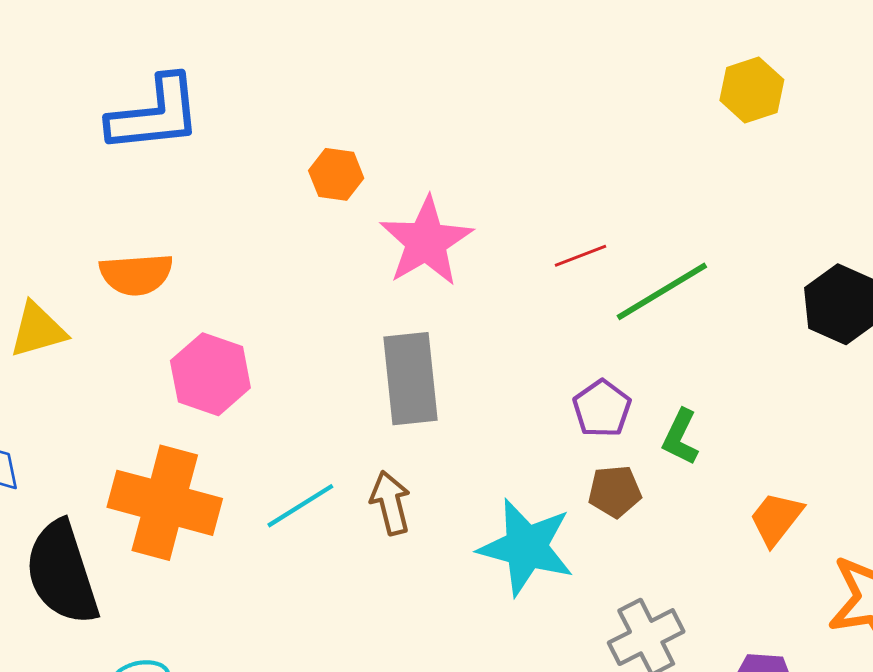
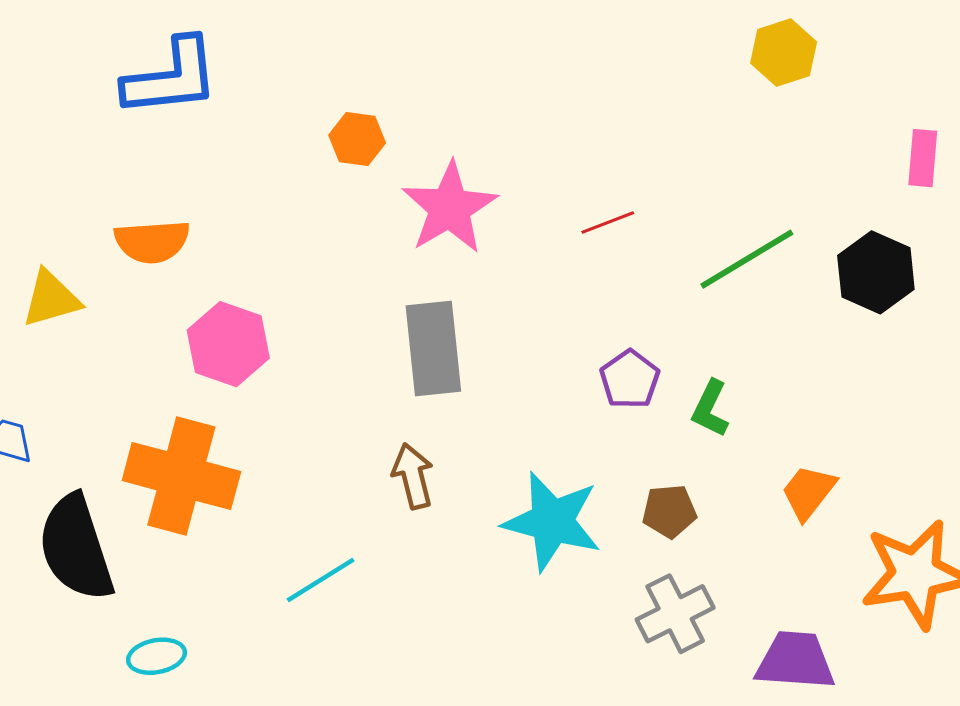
green line: (662, 291) -> (747, 259), moved
brown pentagon: (615, 491) -> (669, 511), moved
cyan line: (300, 506) -> (321, 580), moved

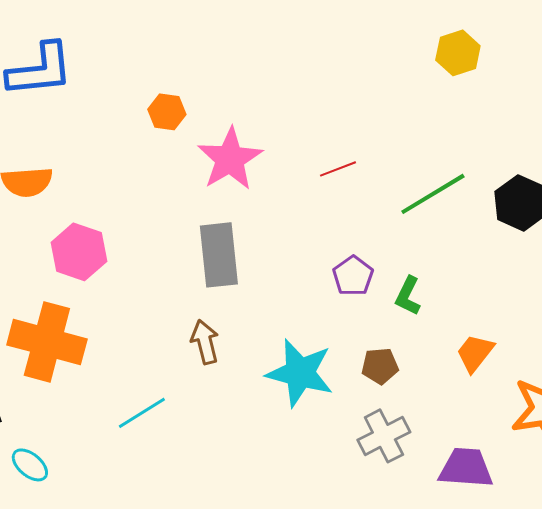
cyan ellipse: (156, 656) -> (30, 465), turned 51

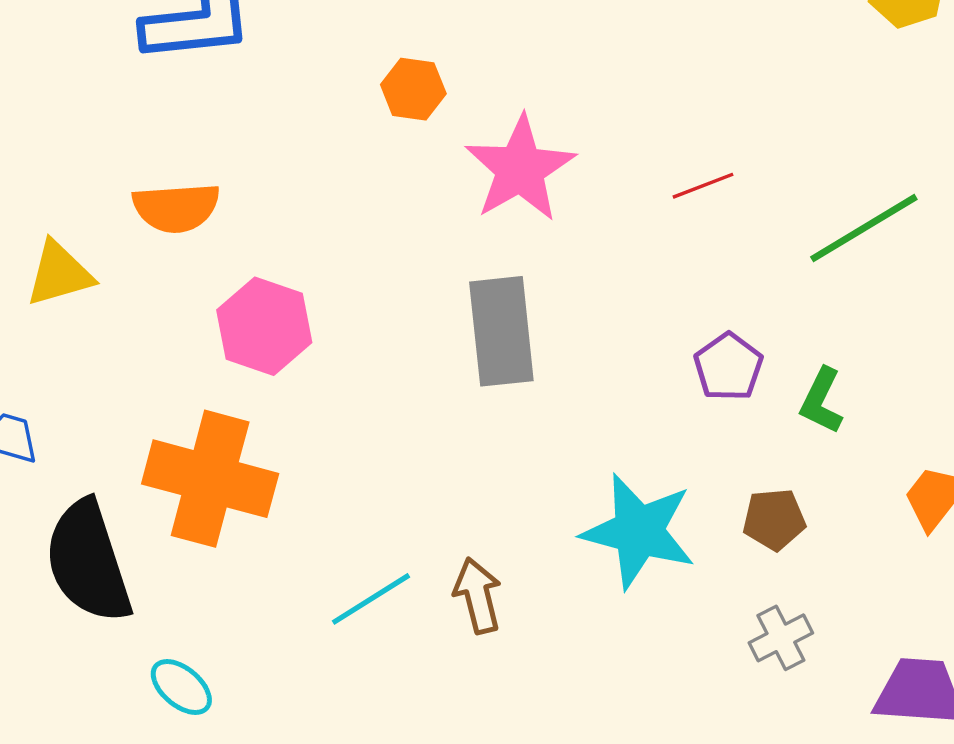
brown arrow: (205, 342) -> (478, 596), moved
gray cross: (384, 436) -> (781, 638), size x0.7

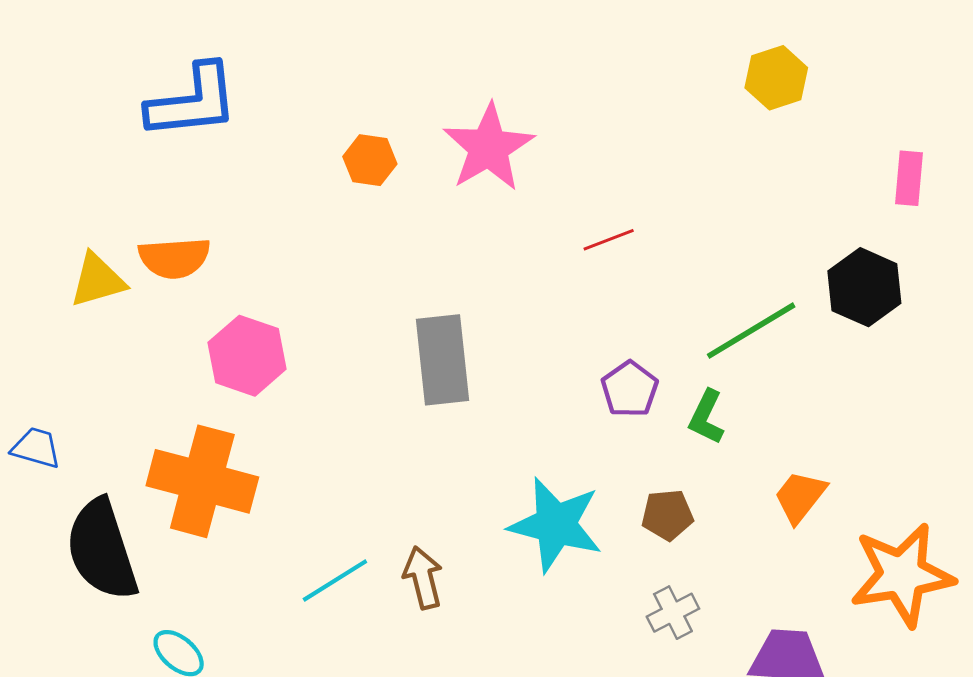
pink star: (520, 169) -> (489, 148), moved
green line: (864, 228) -> (751, 331), moved
yellow triangle: (59, 274) -> (98, 280), moved

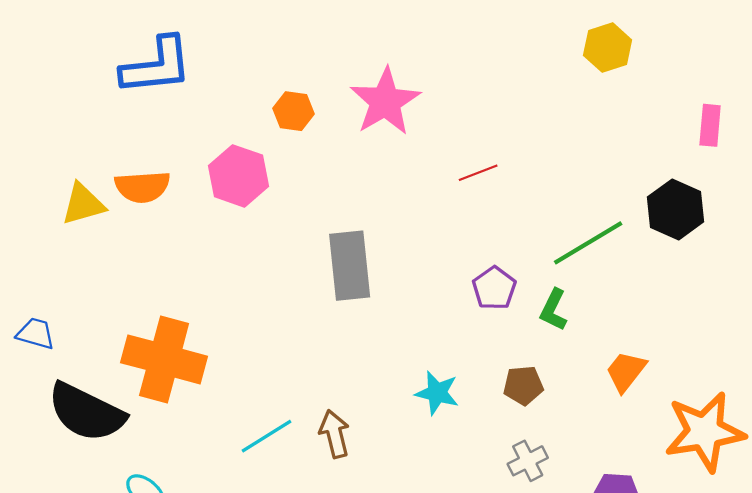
pink hexagon: (247, 356) -> (238, 176), moved
cyan star: (556, 525) -> (437, 393), size x0.6
black semicircle: (102, 550) -> (86, 412), turned -46

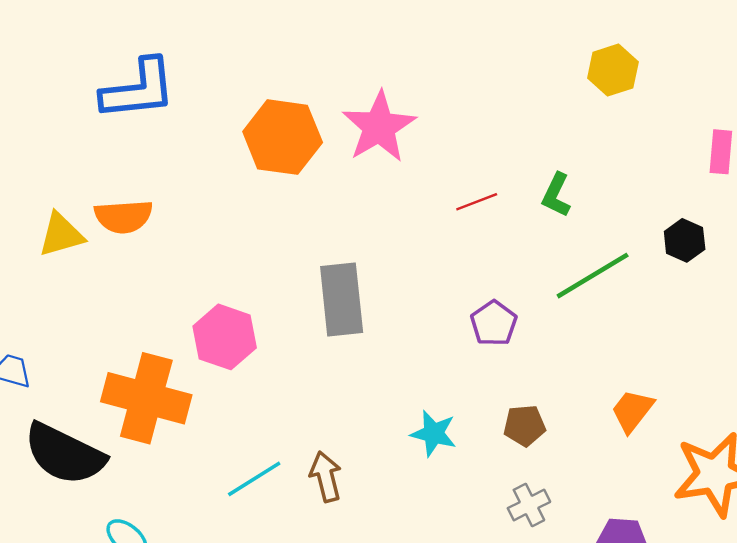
orange hexagon: (294, 111) -> (283, 137), size x1.8
pink hexagon: (238, 176) -> (225, 337), moved
black hexagon: (676, 209) -> (685, 240), size x0.7
green L-shape: (554, 310) -> (556, 195), moved

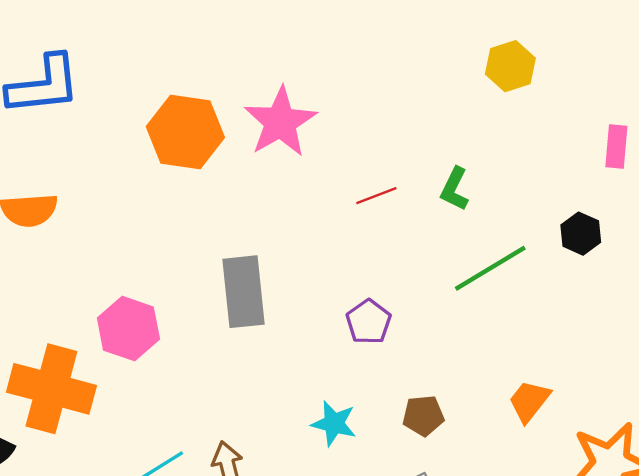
purple pentagon: (494, 323) -> (369, 322), moved

